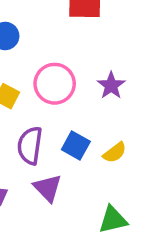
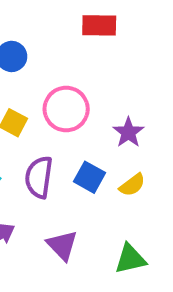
purple star: (111, 85) -> (128, 132), moved
purple triangle: (48, 188) -> (62, 245), moved

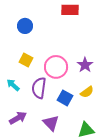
pink circle: (66, 109) -> (56, 67), moved
blue square: (89, 177) -> (65, 98), moved

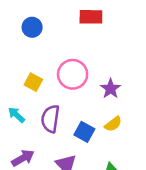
blue circle: (25, 26) -> (32, 27), moved
pink circle: (56, 67) -> (73, 74), moved

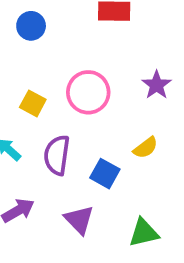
purple star: (111, 89) -> (157, 85), moved
yellow semicircle: (113, 124) -> (146, 148), moved

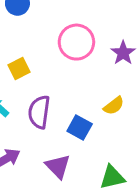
pink circle: (88, 92) -> (76, 42), moved
yellow square: (33, 103) -> (19, 68), turned 35

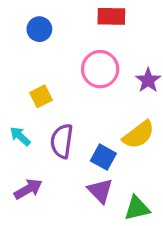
yellow semicircle: (114, 106) -> (139, 135), size x1.5
purple triangle: (58, 166) -> (100, 191), moved

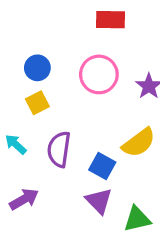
blue circle: (39, 29) -> (37, 68), moved

